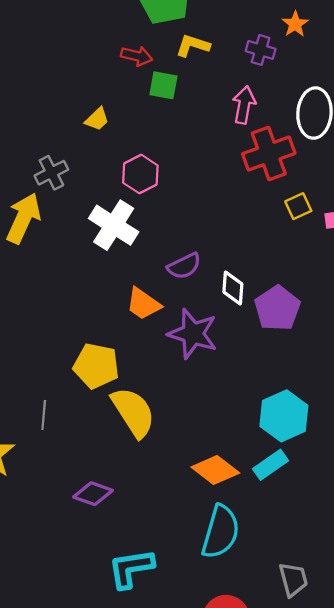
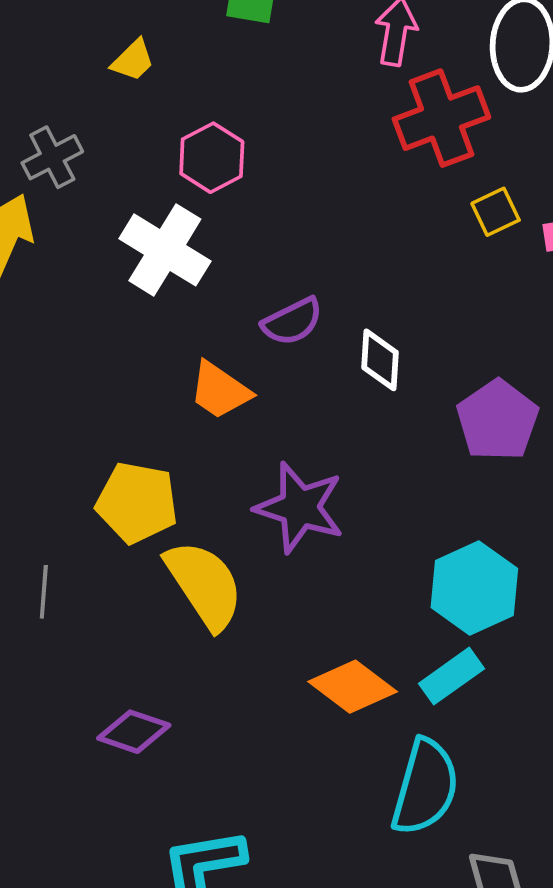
purple pentagon: (277, 308) -> (497, 420), moved
purple star: (193, 334) -> (300, 507), moved
cyan semicircle: (221, 532) -> (425, 787), moved

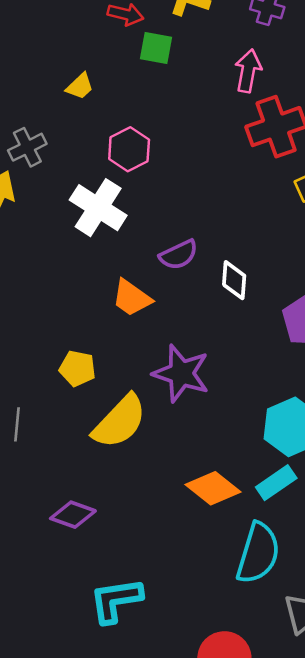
yellow pentagon: (137, 503) -> (77, 368), size x0.7
yellow semicircle: (204, 585) -> (120, 422), turned 76

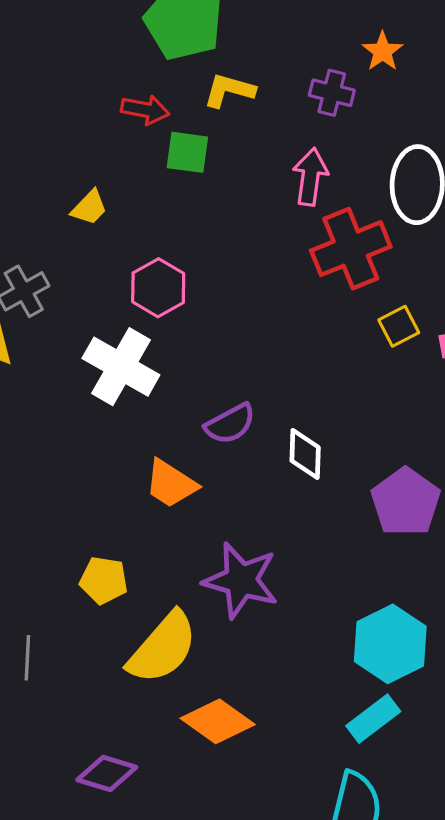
orange diamond: (213, 488) -> (218, 721), moved

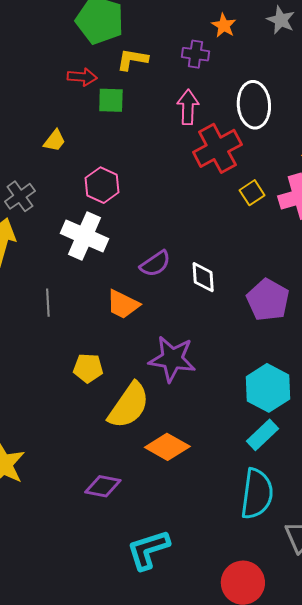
gray line: (27, 658) -> (48, 303), moved

